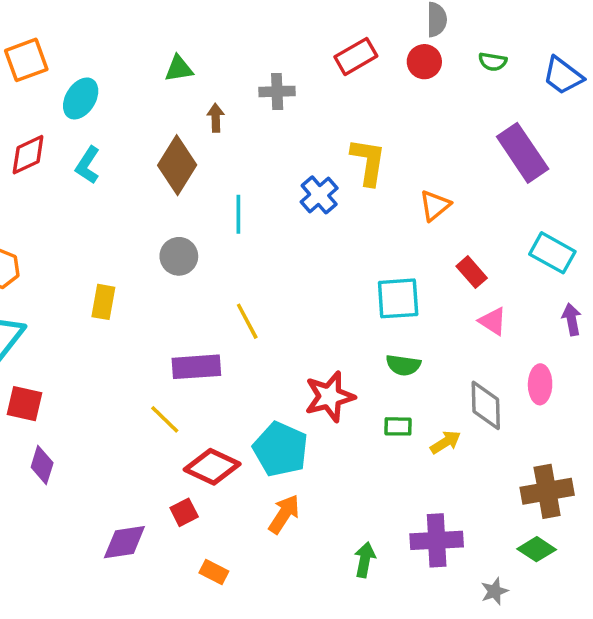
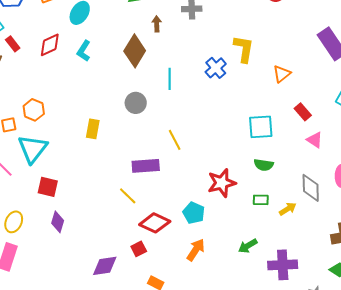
cyan pentagon: (281, 449) -> (194, 213), size x0.7
green arrow: (365, 560) -> (248, 246), moved, turned -132

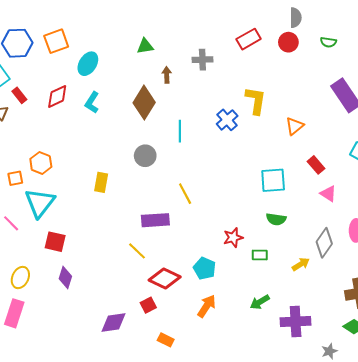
red star: (222, 183) -> (233, 238), size x0.7
gray diamond: (311, 188) -> (324, 243), turned 36
green rectangle: (261, 200) -> (260, 255), moved

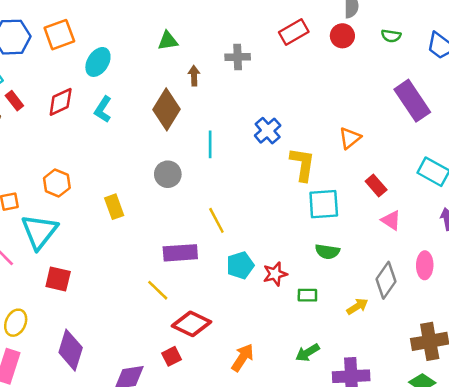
yellow L-shape: (256, 101) -> (302, 164), moved
orange hexagon: (41, 163) -> (57, 183), moved
yellow rectangle: (101, 182) -> (114, 207), turned -30
cyan pentagon: (205, 268) -> (240, 265), moved, turned 30
purple diamond: (65, 277) -> (71, 350), moved, size x1.5

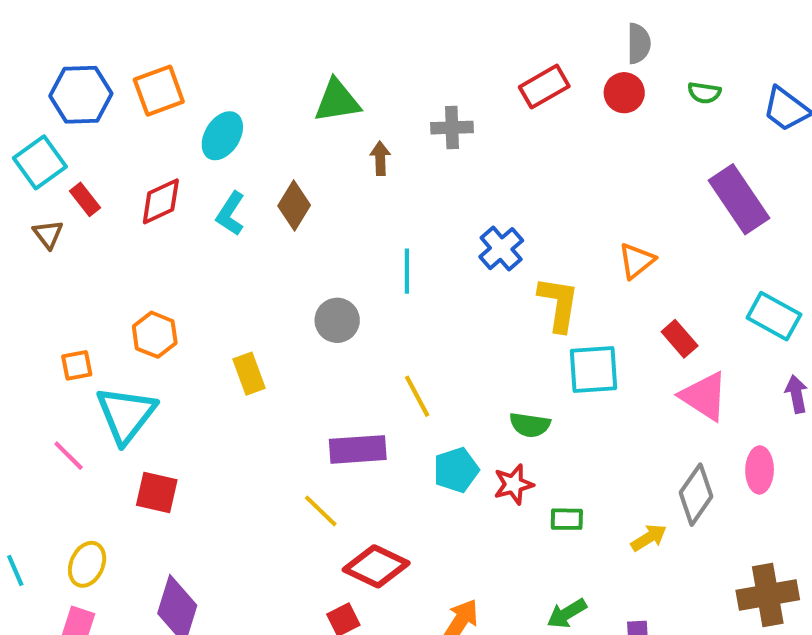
green triangle: (168, 41) -> (337, 101), size x1.4
brown diamond: (167, 109) -> (294, 205), moved, size x0.7
pink triangle: (391, 220) -> (704, 396), size x1.5
green semicircle: (327, 252) -> (530, 425), moved

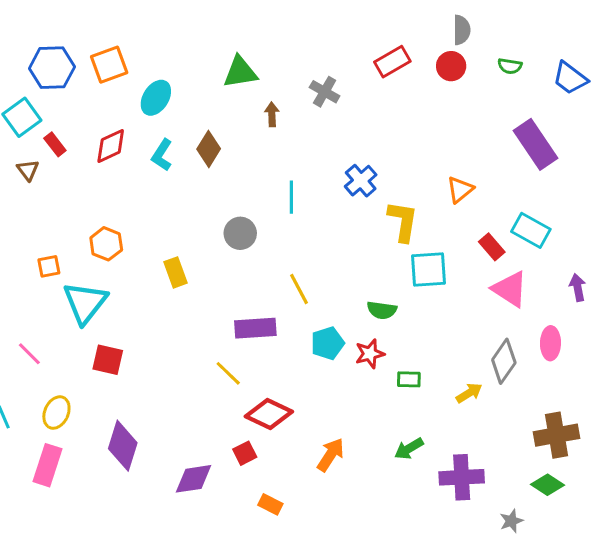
gray cross: (452, 128) -> (325, 92), turned 32
cyan rectangle: (774, 316) -> (531, 230), moved
pink line: (69, 456) -> (29, 354), moved

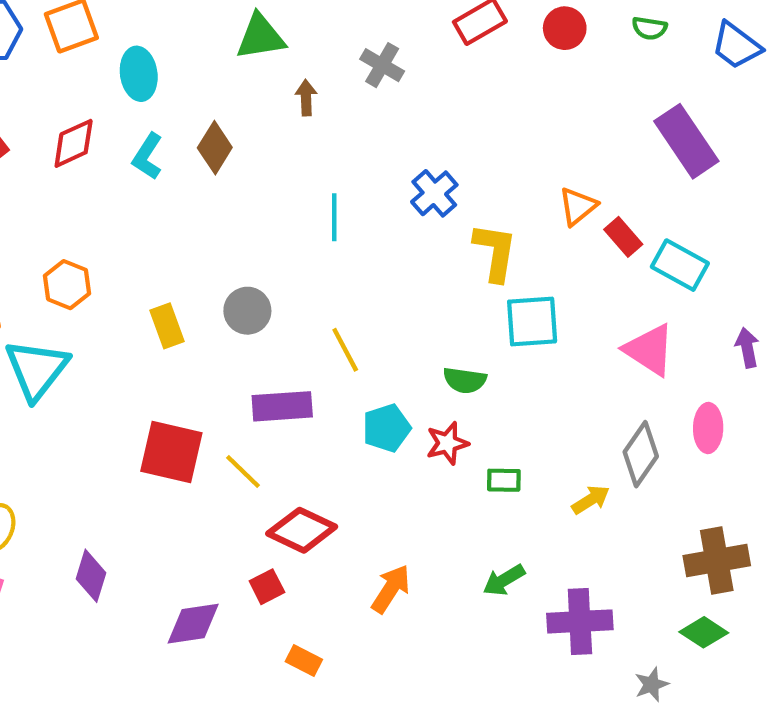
cyan ellipse: (156, 98) -> (139, 74), turned -40
gray circle: (240, 233) -> (247, 311), moved
red rectangle: (492, 247) -> (623, 237), moved
red square: (108, 360) -> (171, 452), moved, size x1.4
purple diamond: (123, 446) -> (91, 576), size x0.7

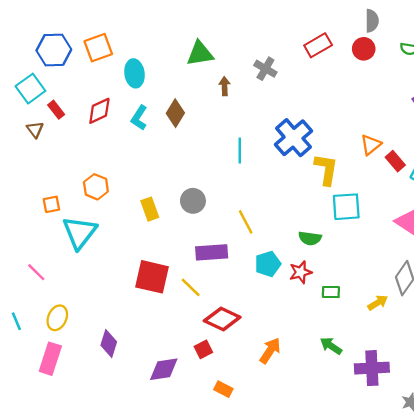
blue cross: (434, 193) -> (294, 138), size x1.5
green arrow: (504, 580) -> (331, 346), turned 65

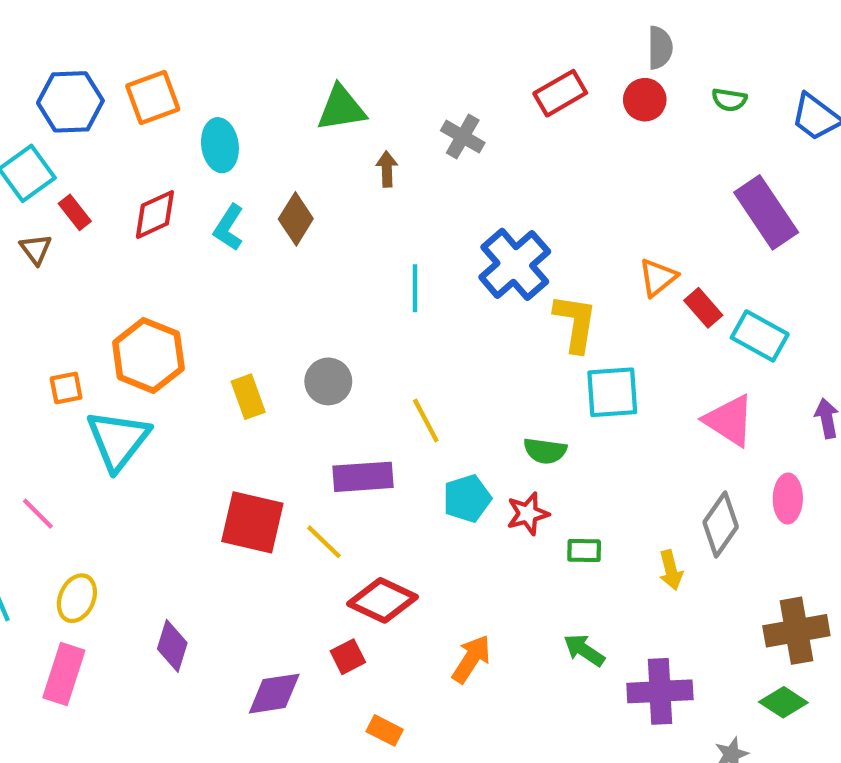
orange hexagon: (96, 187) -> (148, 355), size x1.5
yellow arrow: (378, 303) -> (671, 570), turned 108

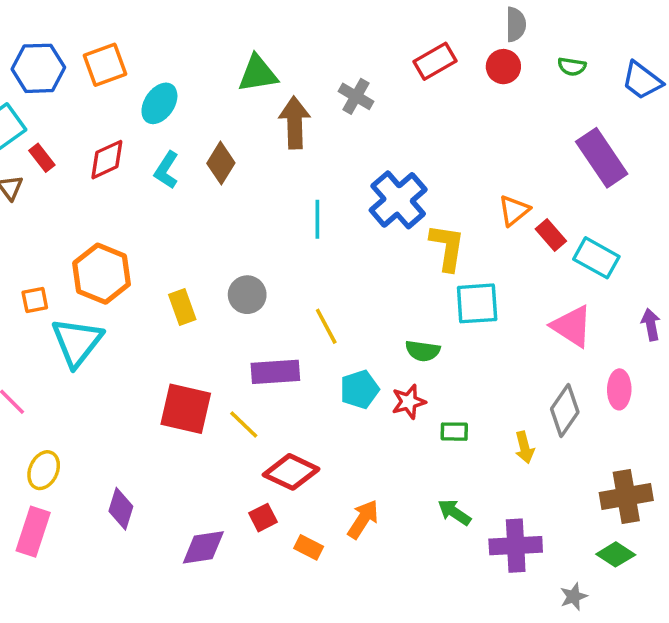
cyan ellipse: (220, 145) -> (159, 103), turned 42
brown arrow: (387, 169) -> (295, 123), size x1.8
orange rectangle: (385, 730) -> (309, 547), moved

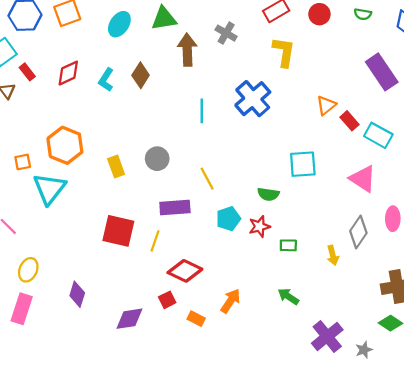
cyan ellipse: (159, 103) -> (119, 24), moved
yellow L-shape: (447, 247) -> (284, 52), moved
yellow line: (244, 425) -> (155, 241), turned 65
purple cross: (516, 546) -> (327, 336), moved, turned -36

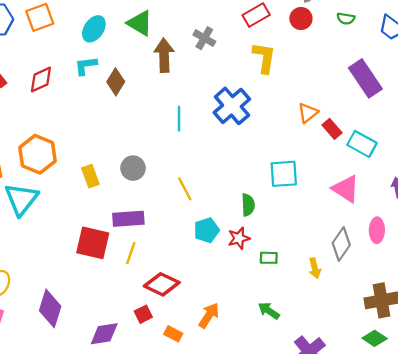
green triangle: (164, 19) -> (140, 23), turned 40
cyan L-shape: (106, 80) -> (86, 66), moved, turned 50
green semicircle: (268, 194) -> (248, 205), turned -100
purple rectangle: (175, 208) -> (128, 219), moved
purple diamond: (77, 294) -> (50, 308), size x1.4

